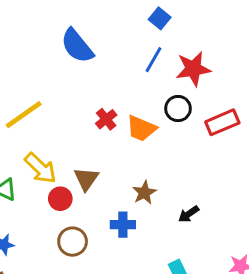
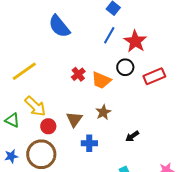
red star: (193, 69) -> (135, 41), turned -30
brown triangle: (86, 179) -> (74, 119), moved
brown star: (144, 193) -> (103, 112), moved
brown circle: (73, 242) -> (41, 154), moved, size x1.5

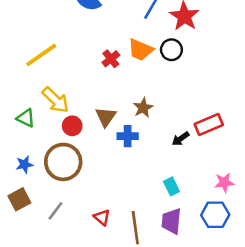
red rectangle: (154, 76) -> (209, 125), moved
orange trapezoid: (101, 80) -> (141, 50), moved
blue cross: (89, 143) -> (128, 136), moved

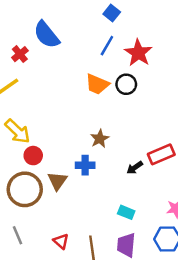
red cross: (111, 59) -> (20, 54), moved
brown triangle: (106, 117) -> (57, 181), moved
cyan rectangle: (171, 186) -> (126, 212), turned -42
gray line: (55, 211) -> (17, 235), turned -60

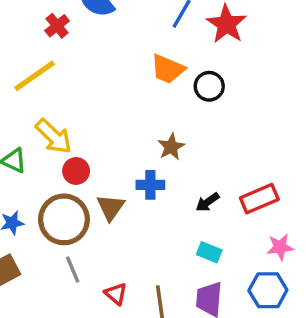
black circle: (126, 84) -> (209, 86), moved
red rectangle: (161, 154) -> (259, 199), moved
black arrow: (135, 168) -> (207, 202), moved
gray line: (17, 235) -> (73, 270), moved

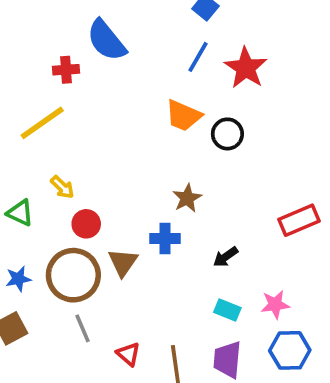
red cross: (57, 26) -> (66, 70), turned 35
yellow arrow: (54, 136) -> (62, 187), size x0.6
red rectangle: (259, 199) -> (299, 220), moved
pink star: (280, 247) -> (275, 305), moved

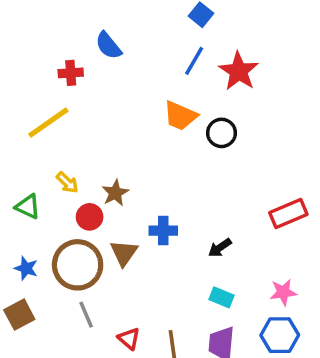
blue semicircle: (106, 40) -> (108, 46), size x0.7
brown star: (187, 198) -> (115, 193), moved
blue star: (18, 279) -> (26, 268), turned 30
pink star: (275, 305) -> (283, 292), moved

